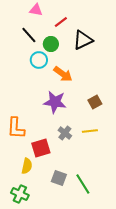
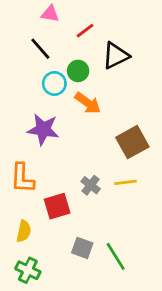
green circle: (51, 44) -> (78, 71), moved
purple star: (55, 102) -> (43, 129), moved
brown square: (95, 102) -> (132, 142), size x1.6
yellow semicircle: (27, 166) -> (24, 231), moved

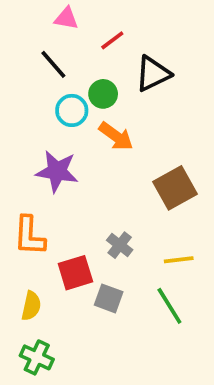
yellow line: (125, 182) -> (179, 260), moved
gray square: (82, 248) -> (109, 298), moved
green line: (116, 256) -> (169, 306), moved

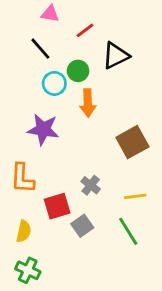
orange arrow: (116, 136) -> (88, 103), turned 52
gray square: (109, 298) -> (82, 226), turned 35

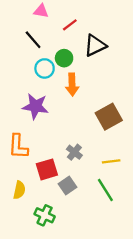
green cross: (28, 270) -> (45, 215), moved

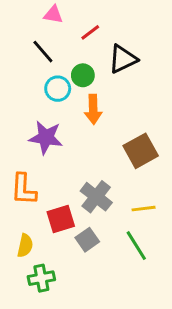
gray cross: (74, 152) -> (96, 197), size x1.5
green cross: (45, 215) -> (41, 278), moved, turned -36

